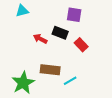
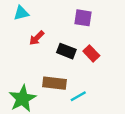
black rectangle: (60, 33) -> (66, 51), moved
red arrow: (40, 39) -> (37, 38), moved, turned -72

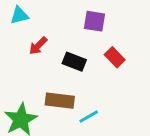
red rectangle: (91, 53) -> (115, 57), moved

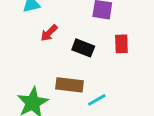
red rectangle: (115, 57) -> (121, 44), turned 42

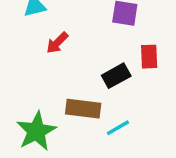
black rectangle: (83, 48) -> (116, 76), moved, turned -50

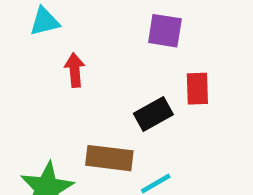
red arrow: (57, 43) -> (75, 70), turned 130

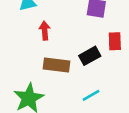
brown rectangle: (109, 158) -> (57, 65), moved

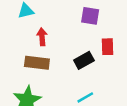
brown rectangle: (57, 65) -> (37, 63), moved

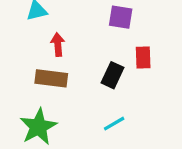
black rectangle: (84, 60) -> (112, 75), turned -36

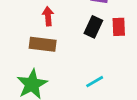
black rectangle: (112, 75) -> (93, 27), moved

